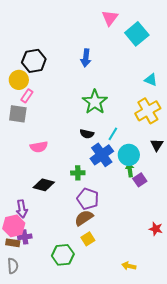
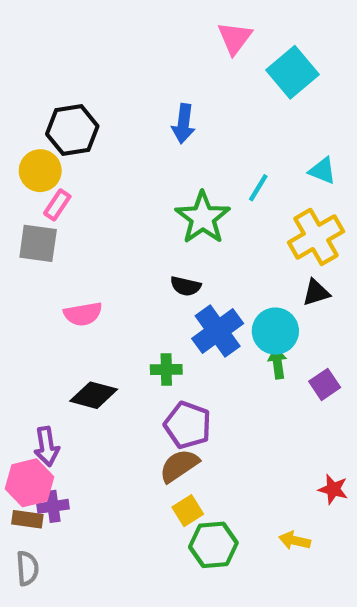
cyan line: (113, 134) -> (258, 188), moved
black triangle: (157, 145) -> (316, 293), moved, turned 40
purple square: (140, 180) -> (325, 384), moved
green hexagon: (63, 255) -> (213, 545), moved
yellow arrow: (129, 266) -> (295, 541), moved

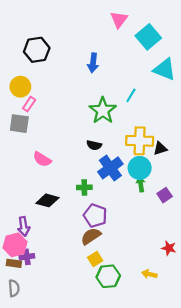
black hexagon: (72, 130) -> (37, 50), moved
cyan triangle: (322, 171) -> (165, 69), moved, size x1.6
yellow cross: (316, 237) -> (140, 141), moved, turned 32
pink semicircle: (83, 314) -> (42, 159), turned 42

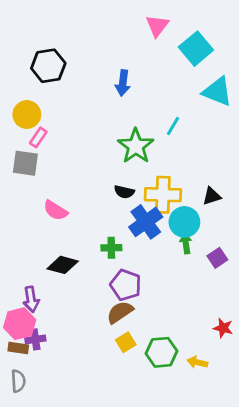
yellow cross: (140, 141) -> (163, 195), moved
green hexagon: (108, 276) -> (161, 352), moved

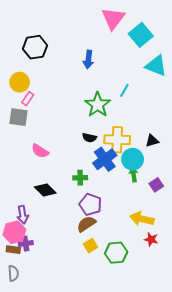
pink triangle: (157, 26) -> (113, 18), size x1.4
black diamond: (63, 265) -> (45, 190), turned 30
red star: (223, 328) -> (151, 239), moved
yellow arrow: (197, 362) -> (142, 219), moved, size x1.6

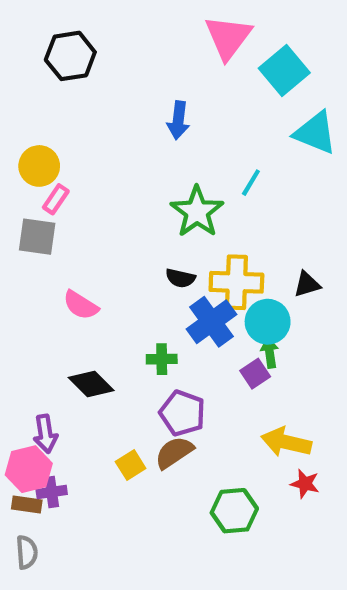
black hexagon: (35, 47) -> (70, 56), moved
purple square: (156, 185) -> (255, 374), moved
yellow square: (90, 246) -> (131, 465), moved

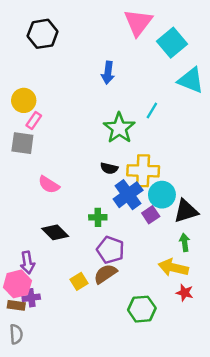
black triangle: (307, 284) -> (186, 211), moved, size x1.5
green arrow: (270, 353) -> (185, 242), moved
purple square: (255, 374) -> (151, 215), moved

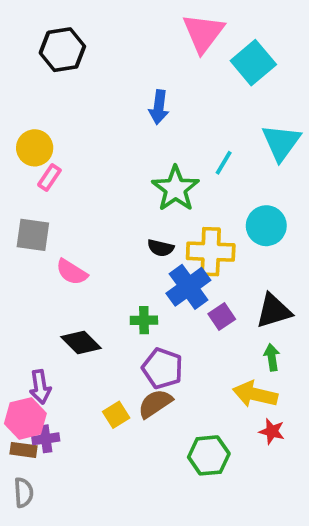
cyan triangle: (191, 80) -> (281, 142), moved, turned 44
gray square: (22, 143) -> (33, 235), moved
cyan circle: (162, 195) -> (266, 226), moved

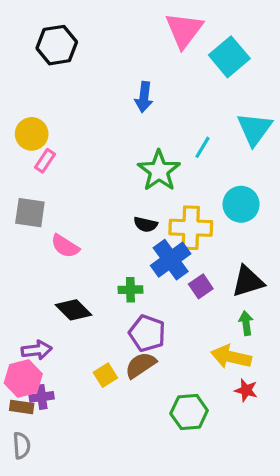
purple arrow: (40, 387) -> (37, 350), turned -88

